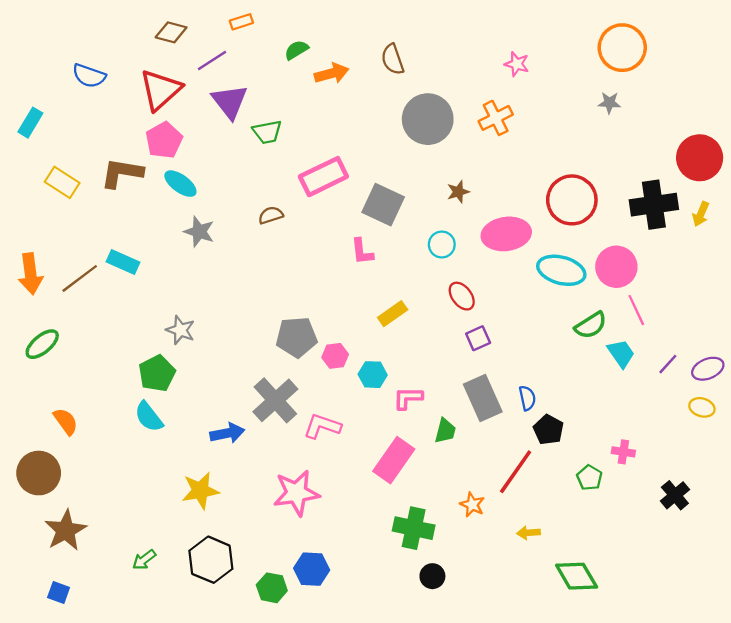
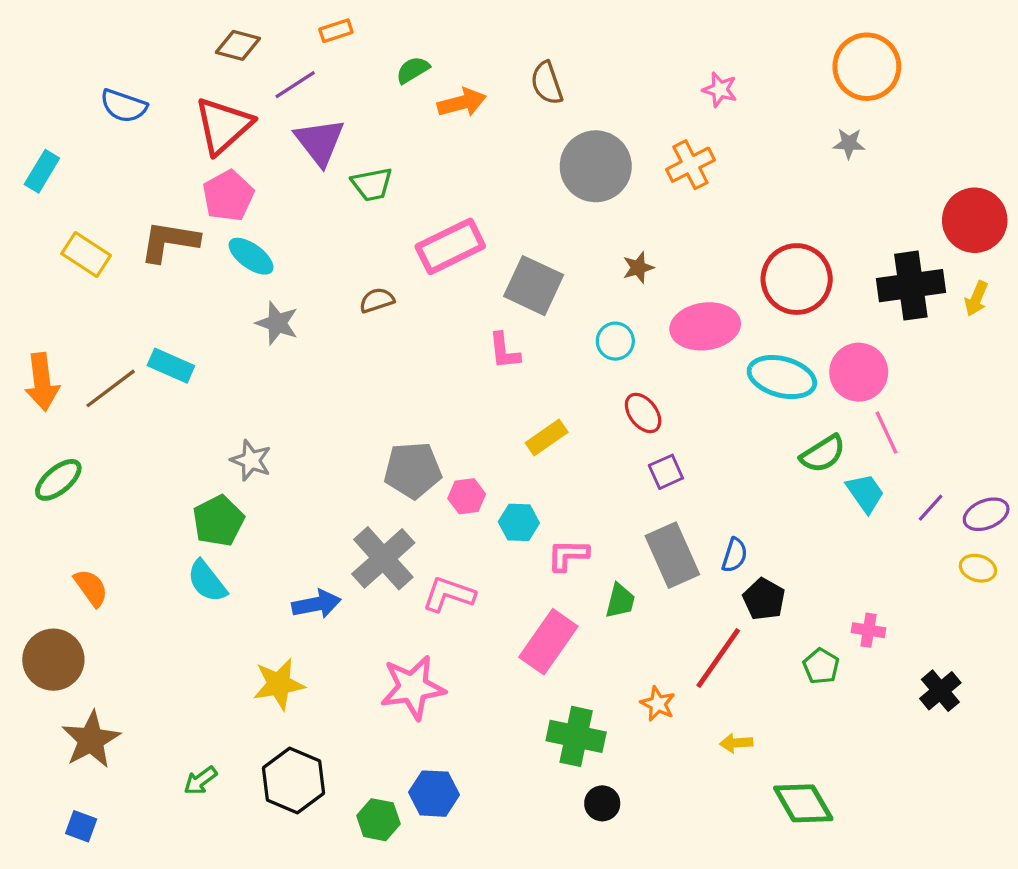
blue semicircle: (527, 398) -> (735, 555), turned 30

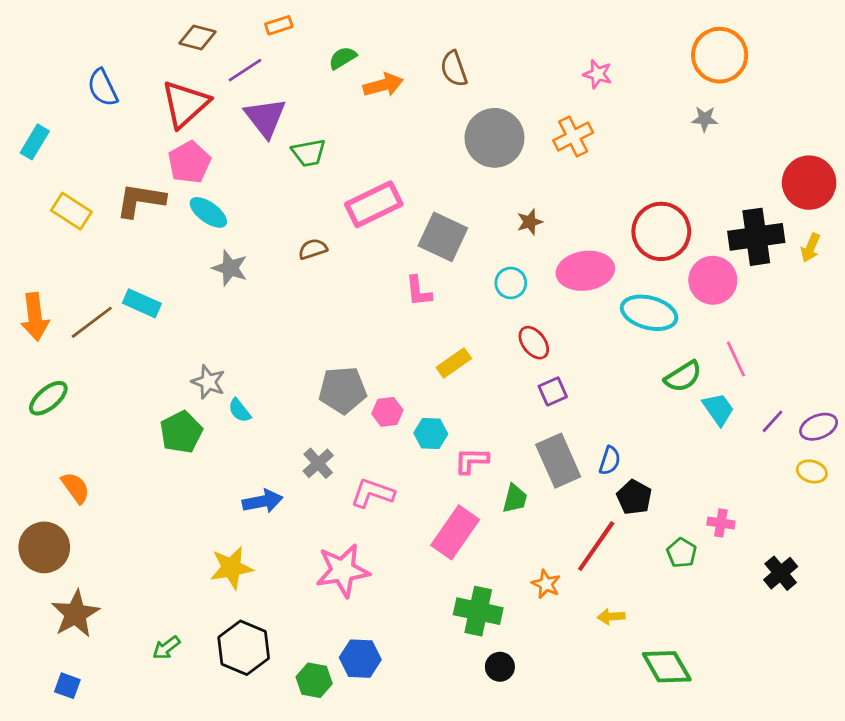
blue semicircle: (124, 106) -> (103, 88), turned 45
pink circle: (859, 372) -> (713, 280), moved
gray cross: (383, 558) -> (318, 463), size x0.6
cyan semicircle: (207, 581) -> (240, 410), moved, size x0.7

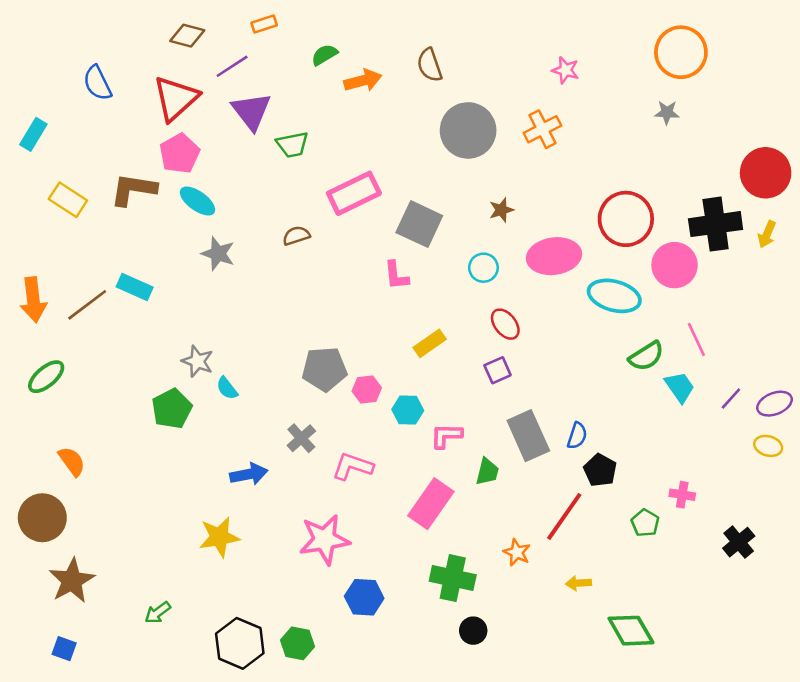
purple square: (553, 391) -> (498, 370), moved
black hexagon: (244, 648) -> (240, 643), moved
blue hexagon: (360, 659) -> (364, 597), moved

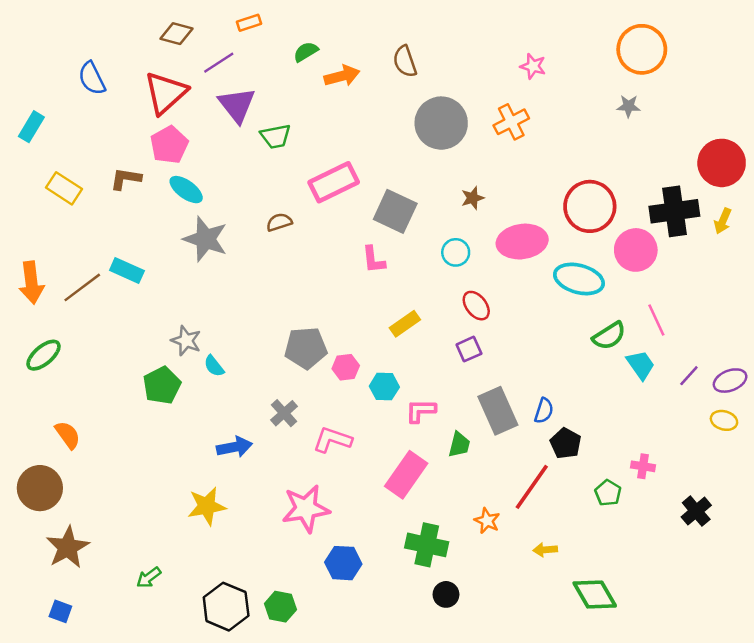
brown L-shape: (133, 189) -> (126, 179), size x0.7
gray star: (218, 254) -> (205, 239), size x1.4

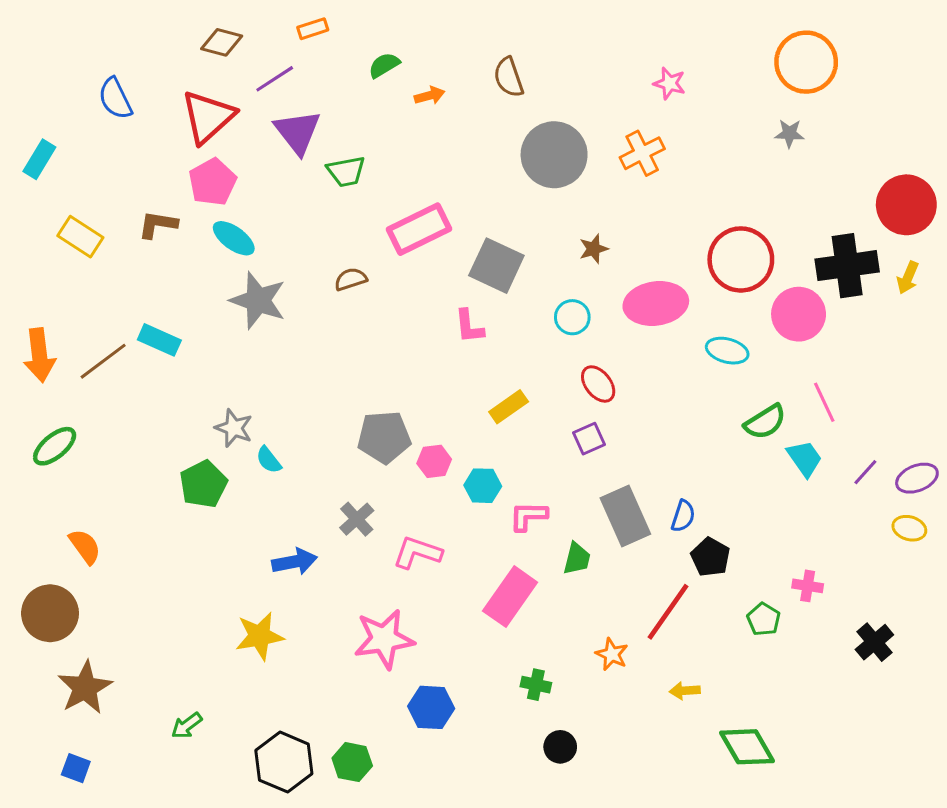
orange arrow: (342, 76) -> (430, 96), size x0.7
cyan ellipse: (579, 279) -> (727, 351), size x0.7
green cross: (427, 545) -> (536, 685), size x0.6

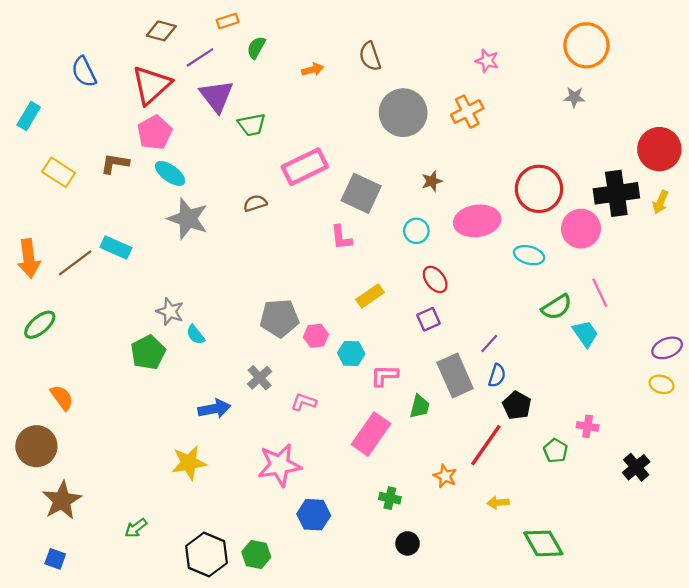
green semicircle: (384, 65) -> (256, 47), moved, turned -30
purple line: (865, 472) -> (489, 344), moved
pink L-shape: (417, 553) -> (304, 402), size x0.7

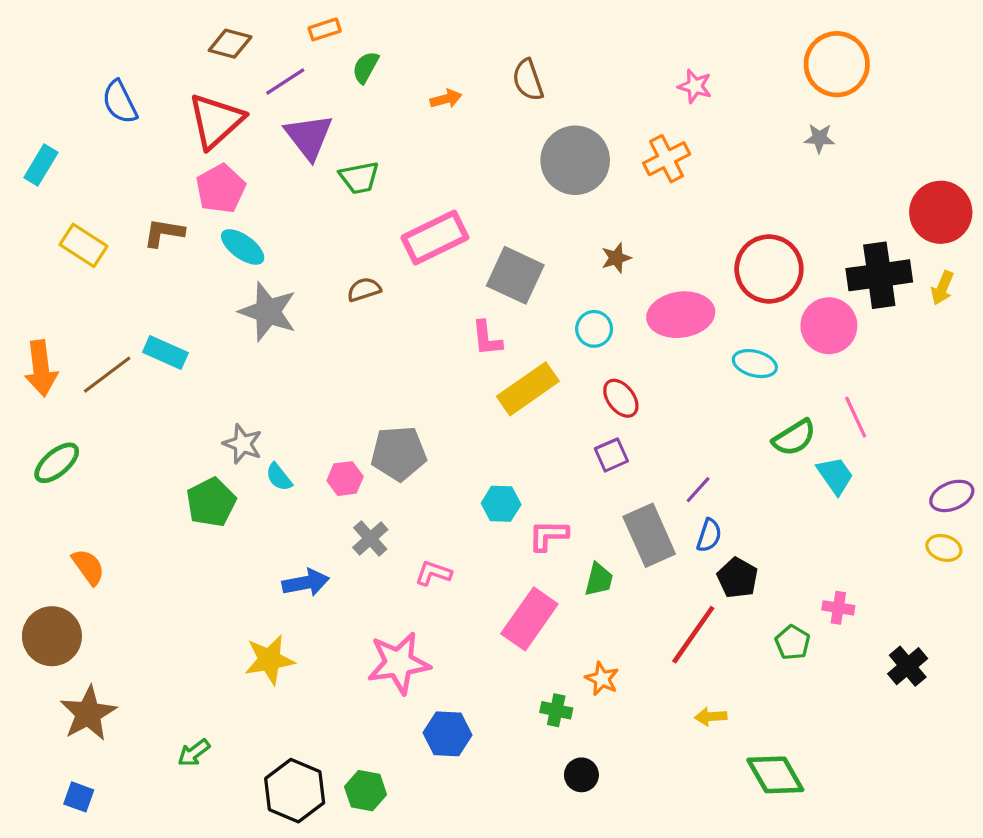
yellow rectangle: (370, 296) -> (528, 389), moved, size x1.5
pink hexagon: (316, 336) -> (345, 479), moved
orange star: (445, 476) -> (602, 679), moved

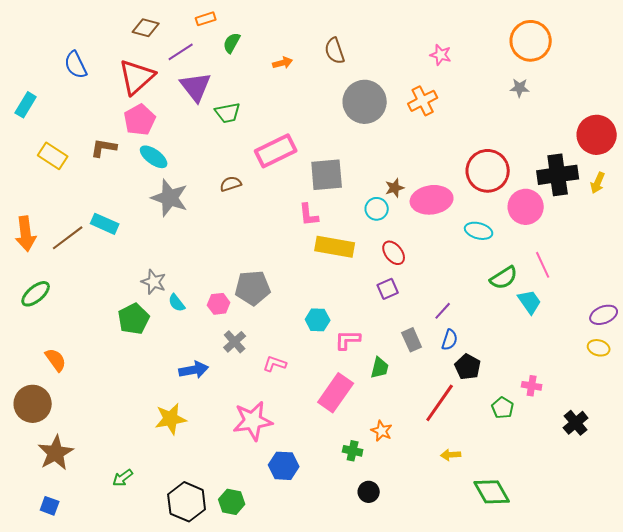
brown star: (616, 258) -> (395, 188), moved
gray square: (515, 275) -> (327, 175), turned -30
yellow rectangle: (528, 389) -> (335, 247), turned 45
gray rectangle: (649, 535) -> (412, 340), size x0.6

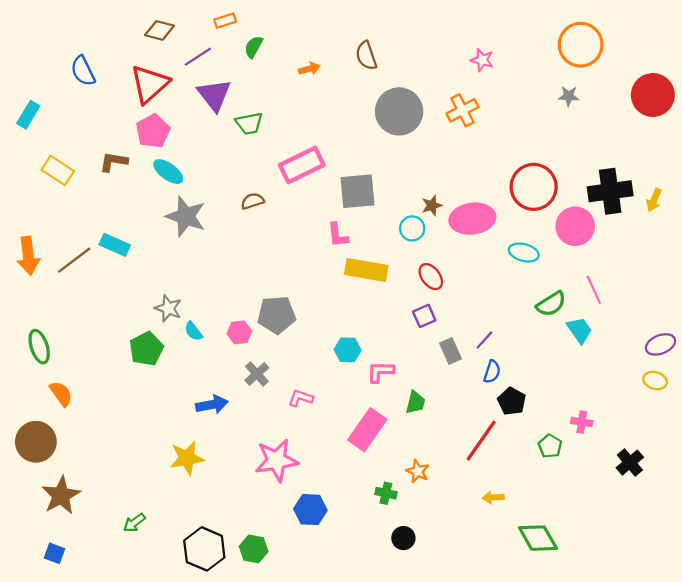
red circle: (597, 135) -> (653, 95), moved
green ellipse: (36, 294) -> (39, 347), moved, turned -68
gray rectangle: (412, 340) -> (450, 351), moved

